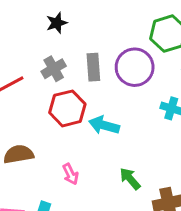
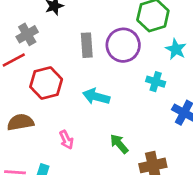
gray cross: (54, 69) -> (27, 34), moved
red hexagon: (67, 108) -> (46, 83), moved

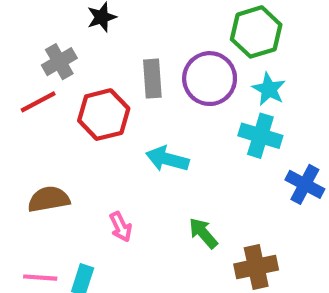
cyan star: (176, 49) -> (269, 89), moved
cyan cross: (156, 82) -> (260, 136), size x1.4
red hexagon: (46, 83) -> (104, 115), moved

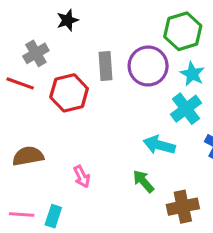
red line: (38, 102) -> (20, 83), turned 48
cyan cross: (260, 136) -> (186, 109), turned 36
cyan arrow: (167, 159) -> (159, 145), moved

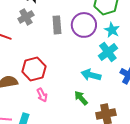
gray cross: (36, 53) -> (26, 17), moved
red hexagon: (69, 93) -> (34, 69), moved

